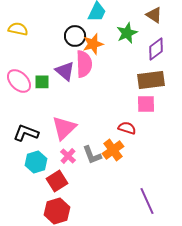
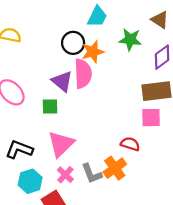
green star: (127, 33) -> (130, 40), turned 30
green square: (42, 82) -> (50, 107), moved

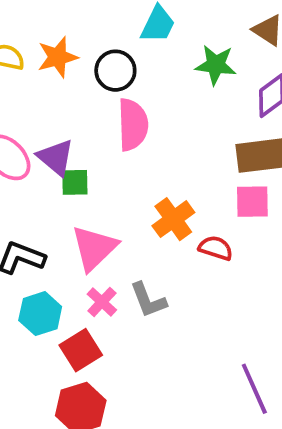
orange star: (93, 52) -> (58, 57), moved
purple triangle: (62, 81) -> (56, 157), moved
orange cross: (115, 168) -> (173, 219), moved

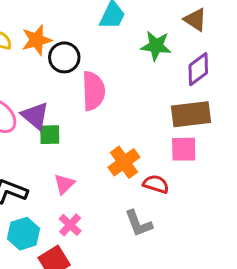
black circle: (115, 71) -> (64, 57), moved
pink triangle: (94, 248) -> (64, 184), size x0.6
gray L-shape: (148, 300) -> (139, 223), moved

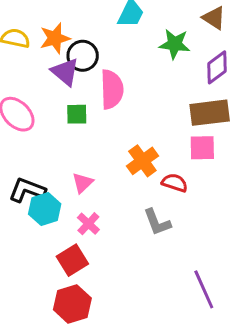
purple triangle: (35, 116) -> (65, 72), moved
green square: (50, 135) -> (77, 114), moved
cyan hexagon: (24, 234) -> (45, 209), moved

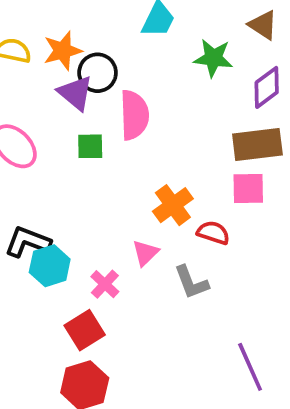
pink triangle: (83, 183) -> (145, 253), moved

